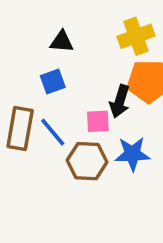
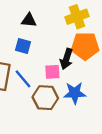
blue square: (53, 81) -> (23, 46), turned 35

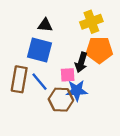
blue square: (23, 46) -> (39, 50), size x1.6
blue star: (75, 93) -> (77, 91), moved

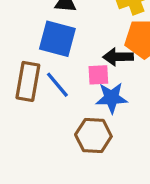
black arrow: (81, 62) -> (118, 57), turned 72
brown hexagon: (61, 100) -> (93, 136), moved

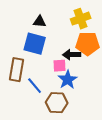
blue line: (57, 85) -> (35, 86), moved
blue star: (112, 98) -> (68, 80), turned -30

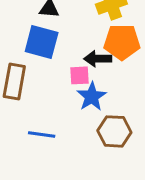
blue line: (35, 86) -> (42, 135), moved, turned -42
brown hexagon: (57, 103) -> (114, 131), moved

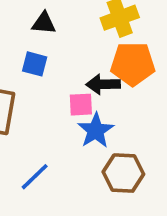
blue square: (42, 42) -> (35, 64), size x0.6
blue line: (42, 135) -> (35, 177), turned -52

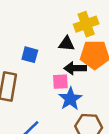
black triangle: (44, 23) -> (67, 44), moved

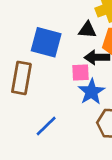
blue square: (30, 55) -> (46, 42), size x1.6

